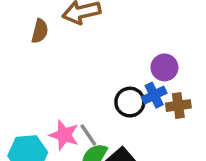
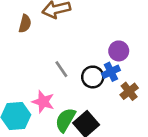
brown cross: (178, 106) -> (129, 91), moved, turned -30
gray line: (88, 135) -> (61, 69), moved

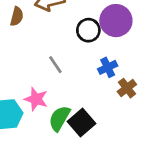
purple circle: (119, 51) -> (116, 21), moved, size x1.5
black circle: (93, 77) -> (88, 30), moved

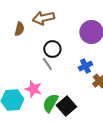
black circle: (88, 30) -> (52, 49), moved

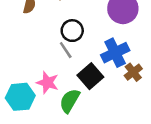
blue cross: (85, 66) -> (115, 53), size x1.5
black square: (66, 106) -> (90, 76), moved

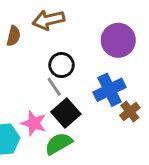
black square: (90, 76) -> (66, 113), moved
green semicircle: (70, 101) -> (59, 144), turned 30

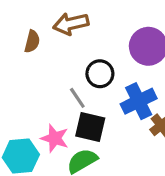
black circle: (62, 65) -> (100, 74), moved
black square: (66, 113) -> (90, 127), turned -36

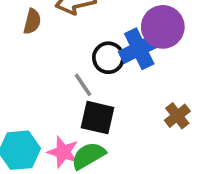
blue cross: (139, 101) -> (139, 49), moved
pink star: (55, 138) -> (63, 152), moved

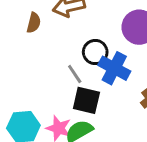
blue cross: (139, 49) -> (114, 68), moved, turned -36

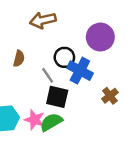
brown semicircle: (34, 23) -> (19, 59), moved

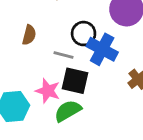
gray line: (48, 75) -> (63, 55), turned -42
pink star: (34, 120) -> (48, 91), moved

